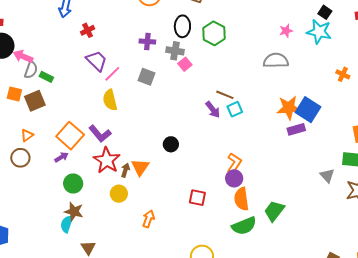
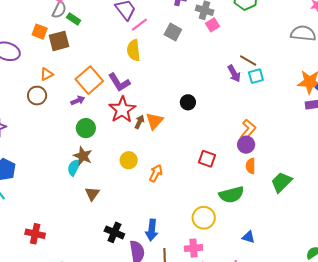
yellow circle: (119, 194) -> (129, 160), moved
orange semicircle: (241, 199) -> (251, 166), size x0.7
green semicircle: (244, 226) -> (231, 195), moved

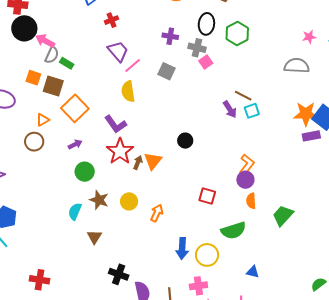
brown square: (59, 41) -> (53, 86), turned 35
orange square: (89, 80) -> (75, 108), moved
brown star: (83, 156) -> (99, 200), moved
blue arrow: (152, 230) -> (182, 248), moved

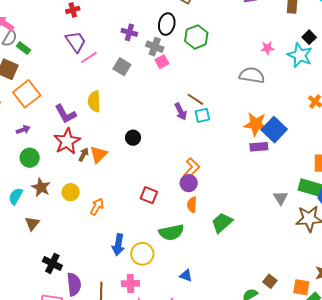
yellow semicircle: (128, 91) -> (94, 101), moved

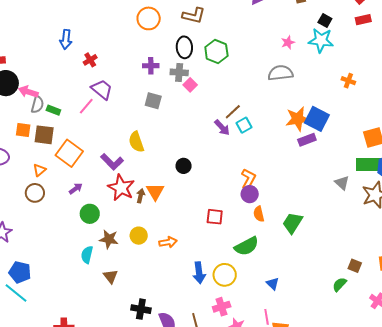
pink line: (89, 57) -> (86, 106), moved
brown line: (195, 99) -> (233, 112), turned -60
orange arrow: (97, 207) -> (168, 242), turned 66
blue triangle: (186, 276) -> (273, 284), turned 40

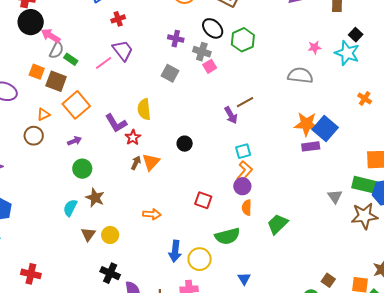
black ellipse: (184, 47) -> (213, 28), turned -55
cyan square: (244, 125) -> (243, 151), moved
red star: (121, 188) -> (133, 137), moved, size x0.6
yellow circle: (139, 236) -> (110, 235), moved

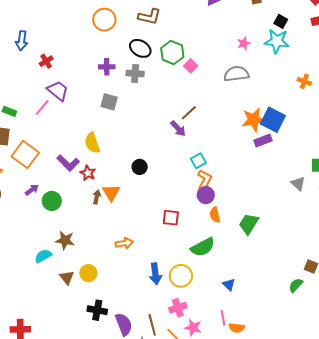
pink square: (210, 66) -> (191, 66), moved
green circle: (82, 169) -> (52, 201), moved
cyan semicircle: (70, 208) -> (43, 256), turned 48

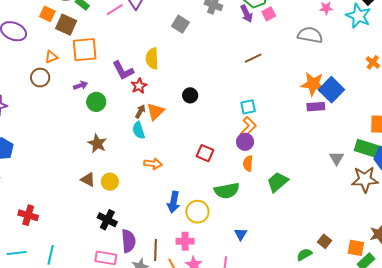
purple arrow: (178, 129) -> (247, 14), moved
orange square: (25, 154) -> (85, 50), turned 32
cyan semicircle: (43, 256) -> (139, 130), moved, turned -96
brown triangle: (67, 278) -> (88, 179), turned -42

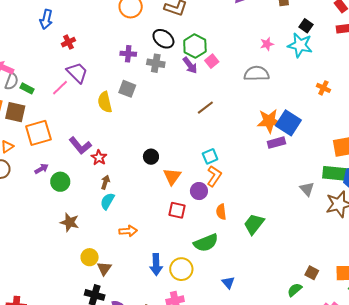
yellow semicircle: (152, 58) -> (105, 102), moved
orange triangle: (155, 112) -> (172, 176), moved
cyan semicircle: (139, 130) -> (107, 201), turned 60
purple circle: (245, 142) -> (199, 191), moved
brown triangle: (88, 179) -> (104, 268), moved, turned 49

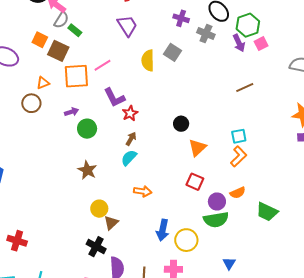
pink line: (60, 88) -> (102, 65), moved
purple circle: (199, 191) -> (217, 201), moved
orange semicircle: (221, 212) -> (238, 193), turned -119
green trapezoid: (254, 224) -> (267, 212), turned -115

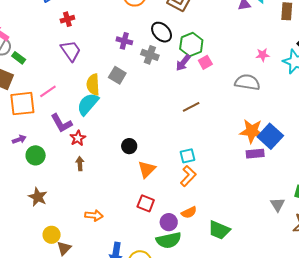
purple arrow: (239, 43) -> (183, 63), turned 66
brown arrow: (131, 139) -> (80, 164), turned -32
cyan semicircle: (129, 158) -> (88, 104), moved, size x1.4

